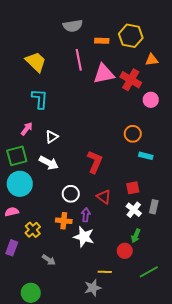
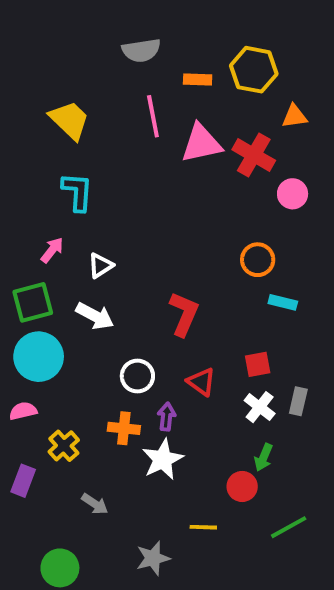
white star: (84, 237) -> (163, 459), turned 30
gray star: (93, 288) -> (153, 558), moved

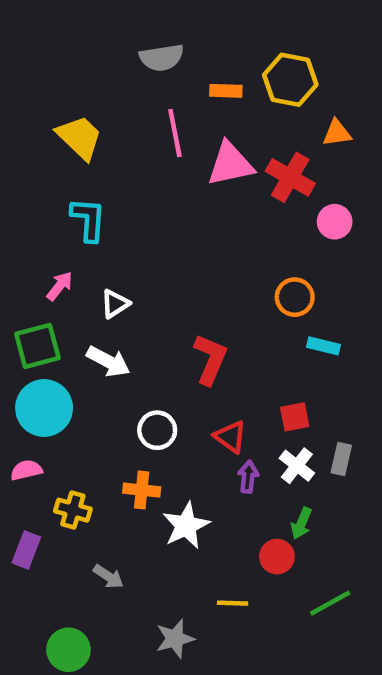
purple arrow: (167, 417) -> (248, 477), moved
yellow cross: (64, 446) -> (73, 510), turned -32

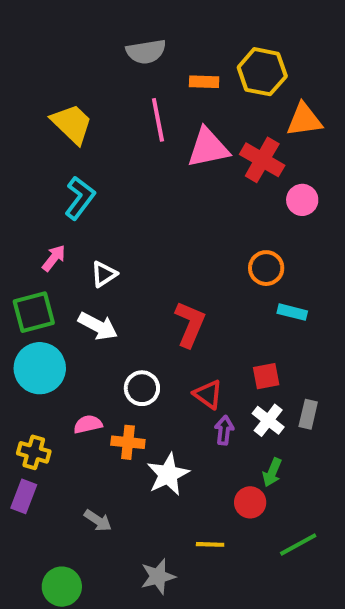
orange triangle: (337, 133) -> (304, 120), size x1.4
cyan L-shape: (88, 219) -> (80, 198), turned 33
pink semicircle: (26, 470) -> (88, 424), moved
yellow cross: (73, 510) -> (34, 452), moved

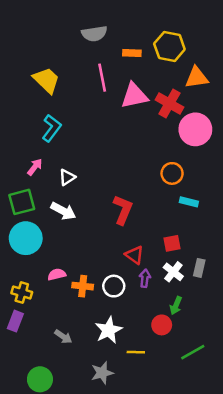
pink circle: (302, 200) -> (195, 129), size x1.6
white circle: (142, 388) -> (114, 286), moved
white star: (168, 474) -> (109, 330), moved

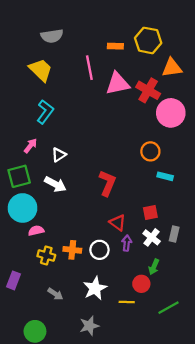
gray semicircle: (94, 34) -> (52, 36), moved
pink semicircle: (57, 274) -> (36, 231), moved
yellow cross: (22, 293) -> (46, 256), moved
yellow line: (136, 352) -> (127, 302), moved

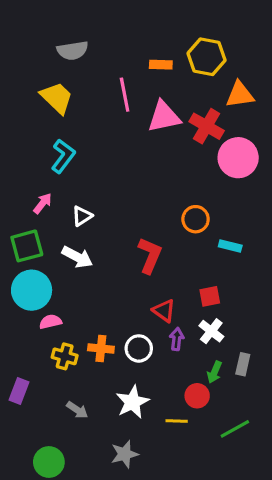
orange circle: (150, 151) -> (196, 219), moved
gray rectangle: (174, 234) -> (243, 364), moved

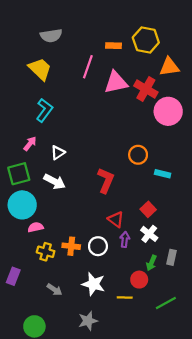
pink line: (125, 95) -> (88, 67), turned 30
red square: (210, 296) -> (148, 209), turned -32
white star: (132, 402) -> (93, 284), turned -30

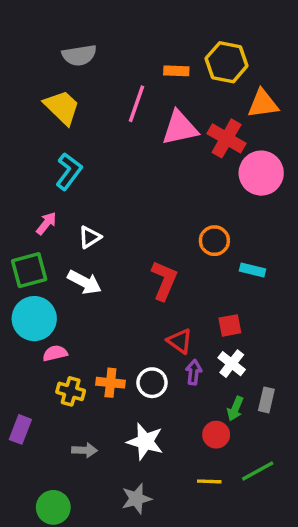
red square: (148, 209) -> (230, 325), turned 32
gray arrow: (54, 290) -> (84, 450), turned -32
yellow line: (125, 297) -> (209, 481), moved

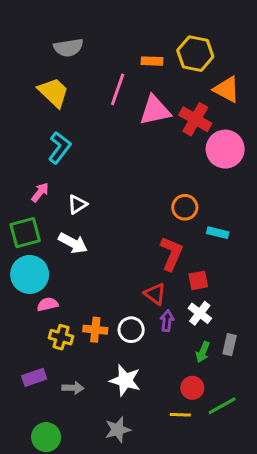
orange triangle: (263, 104) -> (227, 89), turned 36
red L-shape: (164, 280) -> (171, 254), moved
purple rectangle: (20, 429) -> (34, 377), moved, turned 50
red circle: (216, 435) -> (192, 388), moved

